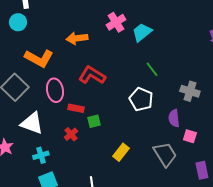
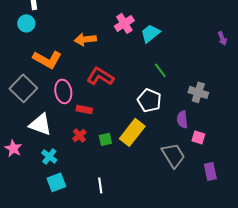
green square: (94, 121) -> (105, 139), moved
yellow rectangle: (121, 152) -> (132, 132), moved, size x1.5
cyan cross: (41, 155) -> (49, 156), turned -35

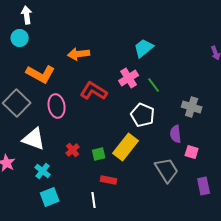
pink cross: (124, 23) -> (129, 78), moved
red rectangle: (84, 109) -> (109, 180), moved

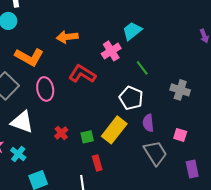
pink cross: (129, 78) -> (111, 51), moved
purple semicircle: (176, 134) -> (148, 123), moved
cyan cross: (43, 171) -> (18, 154), moved
red rectangle: (109, 180) -> (97, 163), turned 63

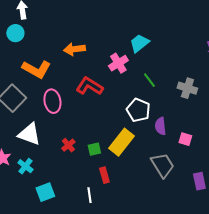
gray cross: (180, 90) -> (187, 88), moved
purple semicircle: (148, 123) -> (160, 126), moved
pink square: (180, 135) -> (185, 139), moved

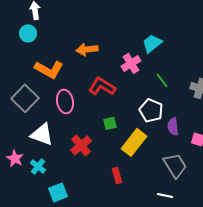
red cross: (68, 145) -> (81, 145), size x1.5
green square: (94, 149) -> (110, 123), moved
white line: (89, 195) -> (165, 195), moved, turned -70

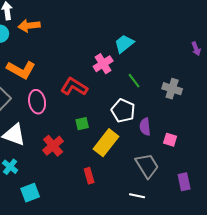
orange arrow: (87, 49) -> (29, 26), moved

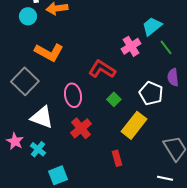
green line: (134, 81) -> (166, 47), moved
pink ellipse: (37, 102) -> (73, 95), moved
green square: (82, 124) -> (114, 99), moved, turned -32
purple semicircle: (145, 127) -> (173, 77), moved

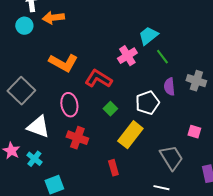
orange L-shape: (49, 52) -> (63, 63), moved
white pentagon: (151, 93) -> (147, 103), turned 30
red cross: (81, 128) -> (77, 138), turned -30

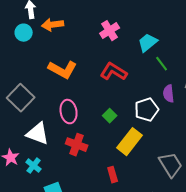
pink cross: (127, 56) -> (110, 31), moved
red L-shape: (98, 79) -> (114, 72), moved

